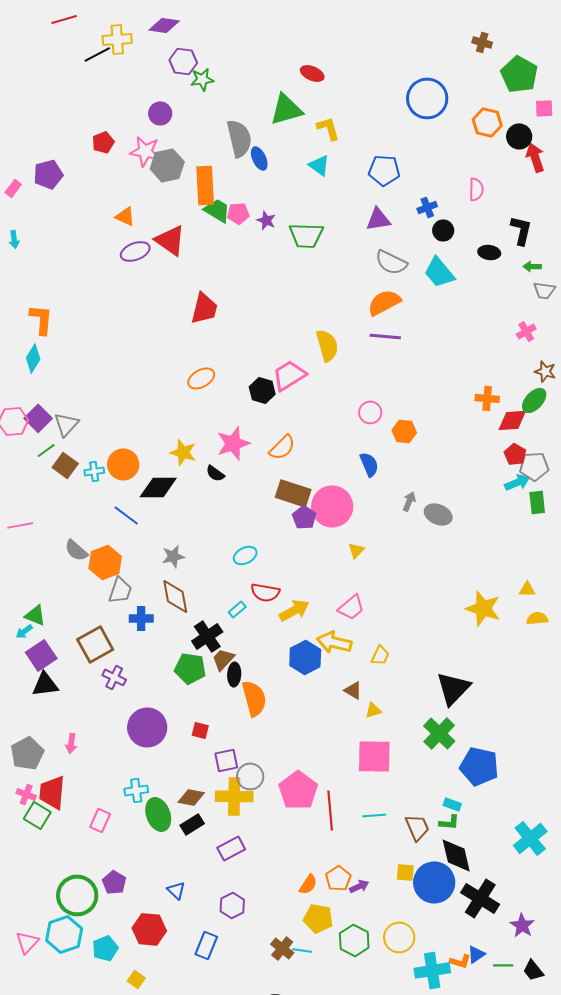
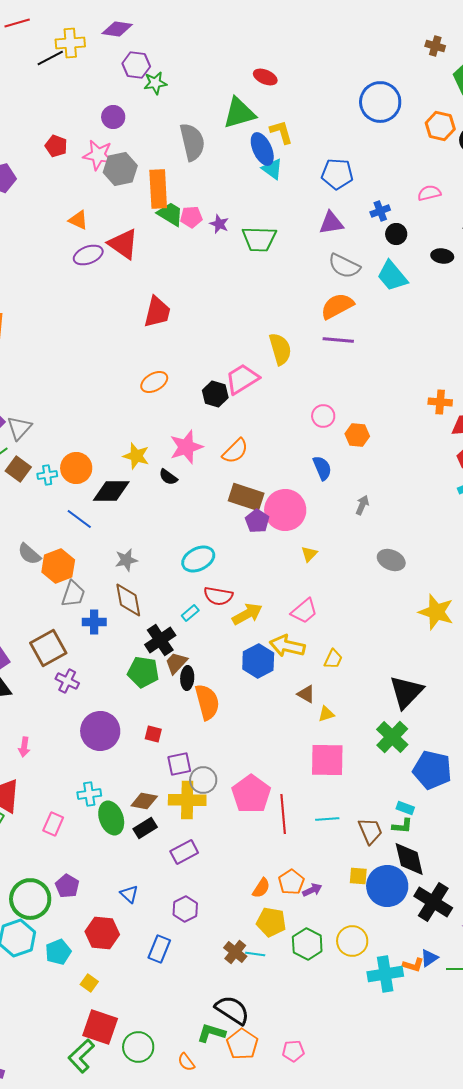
red pentagon: (103, 142) -> (56, 146), turned -30
blue ellipse: (259, 158) -> (262, 149), moved, size x1.4
pink semicircle: (476, 189) -> (429, 193), turned -105
gray ellipse: (438, 514) -> (391, 560), moved
cyan ellipse: (245, 555) -> (198, 559), size x1.4

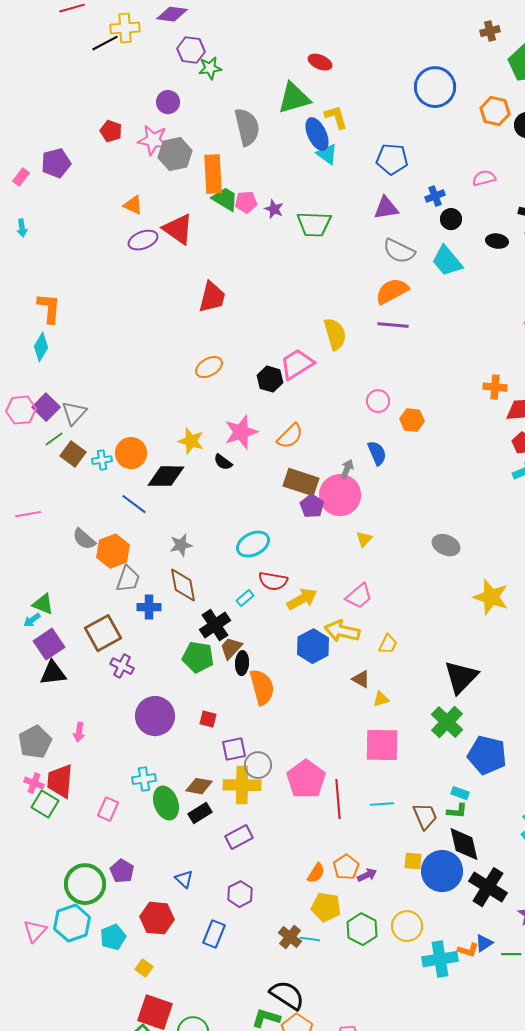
brown cross: (435, 46) -> (490, 31), turned -30
gray arrow: (362, 505) -> (347, 469), moved

